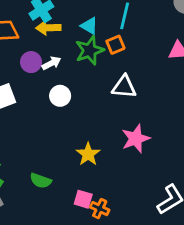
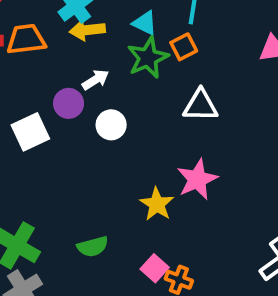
purple circle: (31, 62) -> (69, 103), moved
pink star: (136, 139) -> (197, 179), moved
green semicircle: (41, 181) -> (93, 247), turned -30
pink square: (83, 199) -> (155, 268), turned 30

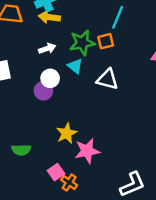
cyan triangle: (145, 23) -> (75, 66), moved
purple circle: (69, 103) -> (43, 91), moved
pink star: (197, 179) -> (87, 151), moved

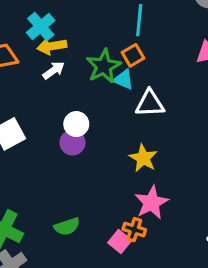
white arrow: (47, 49) -> (54, 70), moved
cyan triangle: (75, 66) -> (124, 80), moved
yellow star: (67, 133) -> (143, 158), moved
orange cross: (69, 183) -> (134, 230), moved

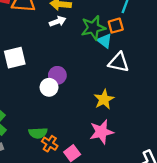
white circle: (76, 124) -> (49, 87), moved
orange cross: (134, 230) -> (50, 144), moved

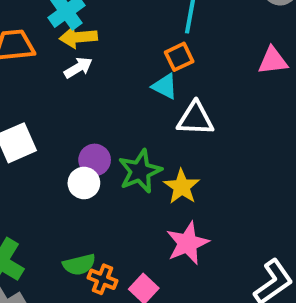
green star: (93, 28) -> (140, 171), moved

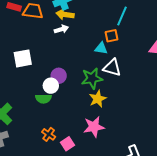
cyan triangle: (165, 86) -> (101, 48), turned -32
green star: (140, 171) -> (92, 78), moved
green semicircle: (79, 265) -> (43, 99), moved

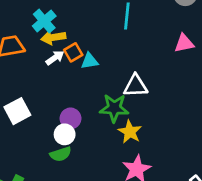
orange square: (111, 36) -> (73, 52), moved
cyan triangle: (101, 48) -> (90, 61), moved
green star: (92, 78) -> (114, 108), turned 30

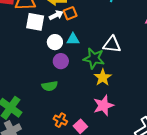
cyan triangle: (90, 61) -> (73, 39), moved
white square: (17, 111) -> (35, 22), moved, turned 30
white circle: (65, 134) -> (55, 42), moved

